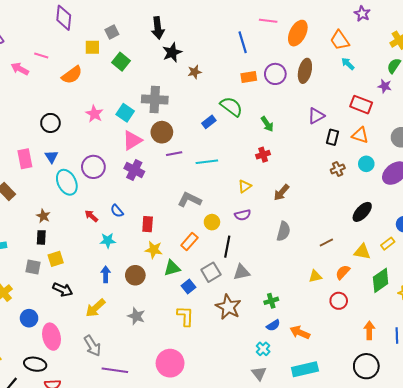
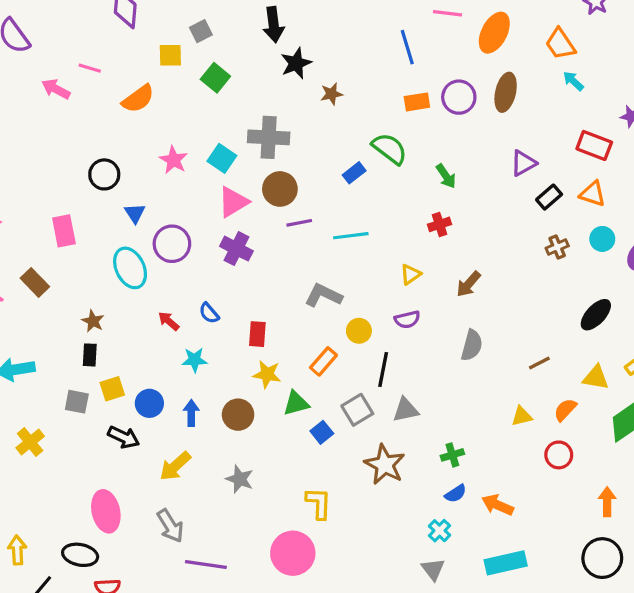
black rectangle: (333, 137) -> (549, 197), turned 35
blue triangle: (51, 157) -> (135, 213), moved
yellow L-shape: (185, 316) -> (319, 503), moved
blue circle: (29, 318) -> (149, 403), moved

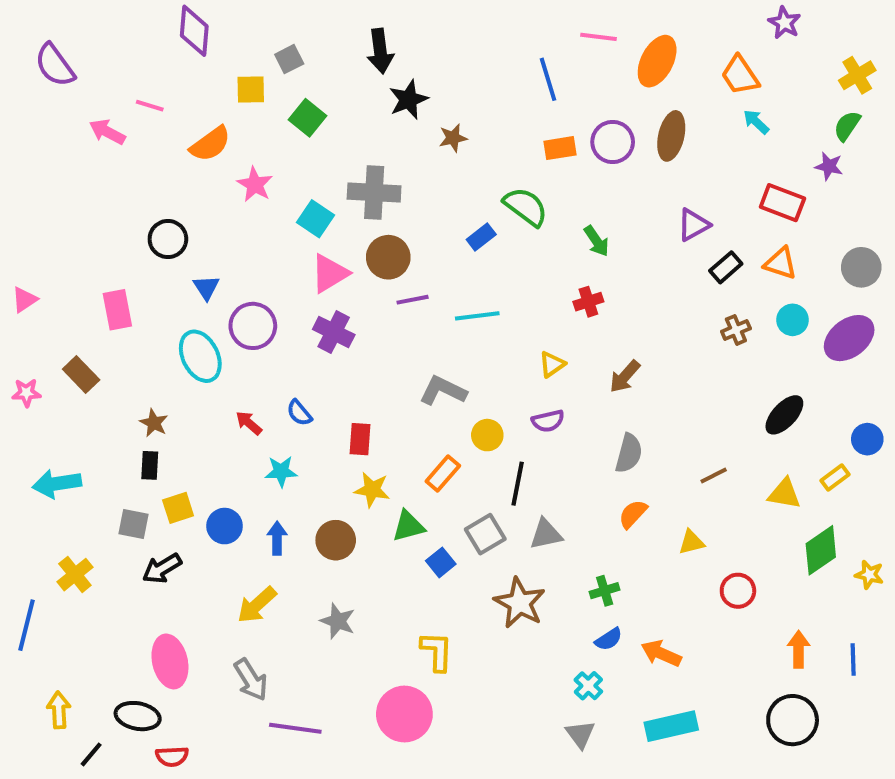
pink star: (174, 160) -> (255, 184), moved
orange semicircle: (565, 410) -> (633, 514), moved
black arrow: (124, 437) -> (162, 568), moved, turned 124

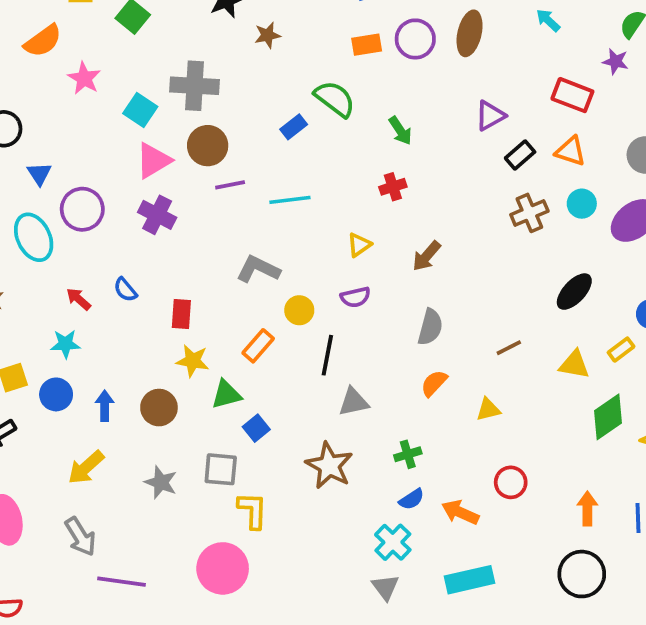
brown cross: (736, 330) -> (529, 213), size x1.4
cyan star: (281, 471) -> (65, 344), moved
gray square: (485, 534) -> (221, 469), moved, turned 36
red circle: (738, 591) -> (511, 482), moved
cyan cross: (588, 686) -> (393, 542), size x1.4

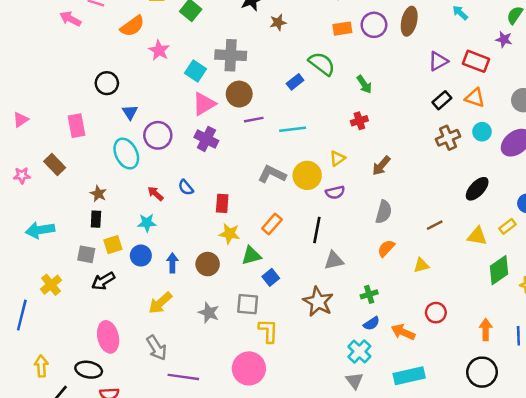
purple triangle: (490, 116) -> (438, 61), moved
yellow circle: (299, 310) -> (307, 175), moved, size x1.5

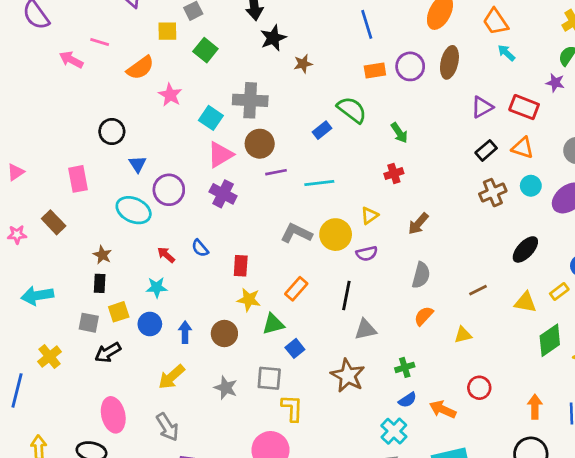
cyan ellipse: (126, 154) -> (134, 210), turned -40

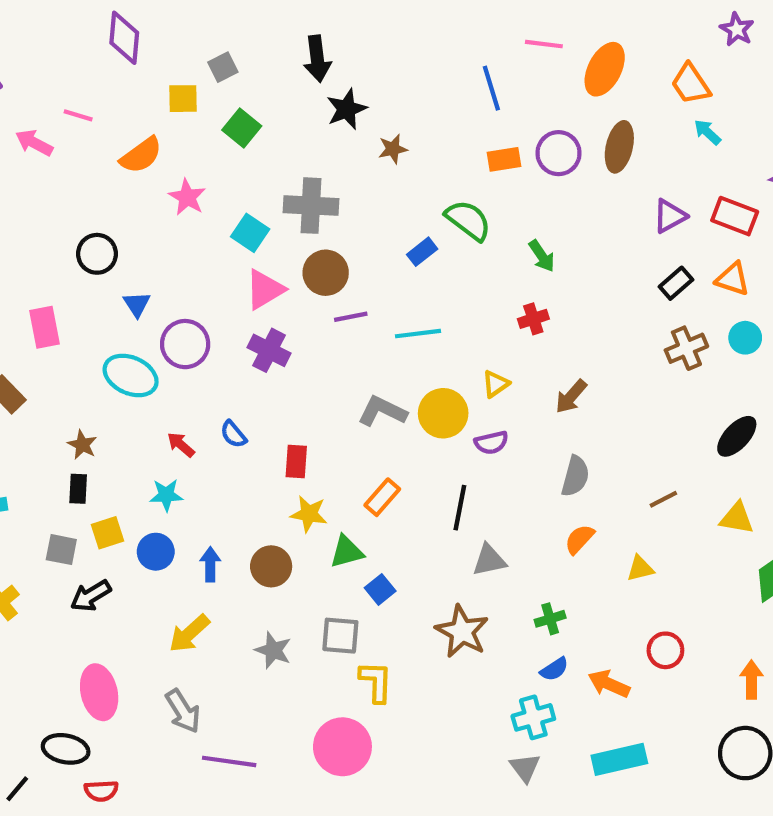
cyan cross: (394, 431) -> (533, 717), turned 30

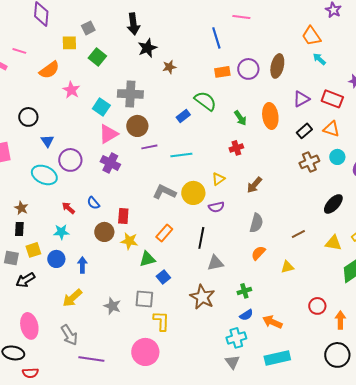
orange ellipse: (605, 69) -> (270, 116), moved, turned -35
brown circle: (271, 566) -> (104, 232), moved
red circle: (665, 650) -> (317, 306), moved

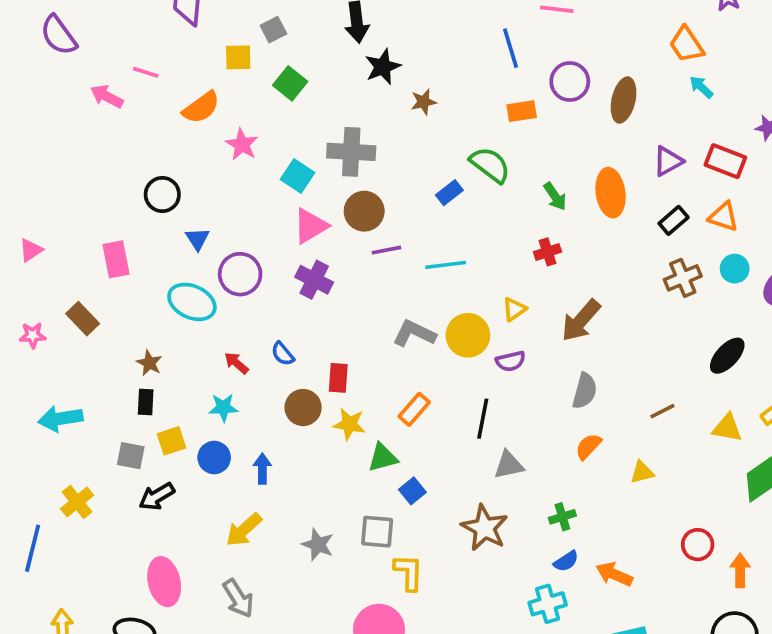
purple circle: (248, 69) -> (570, 81), moved
brown arrow: (254, 185) -> (581, 320), size x1.4

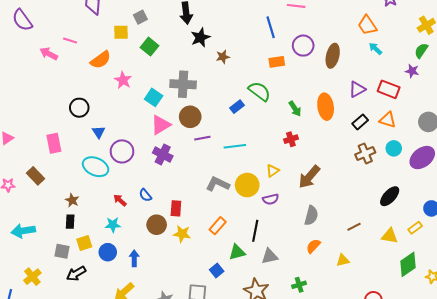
green triangle: (383, 458) -> (237, 252), moved

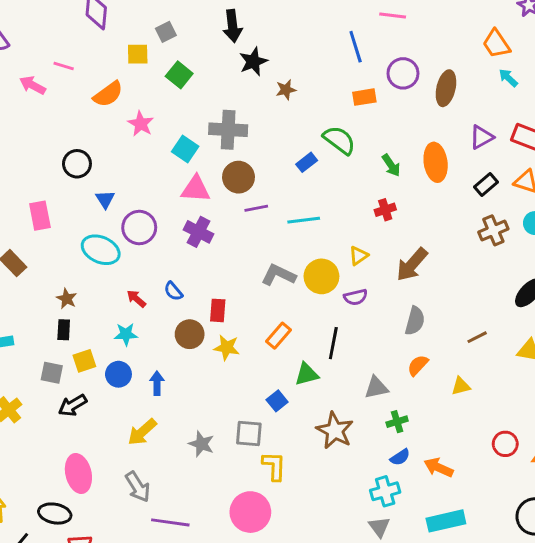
pink triangle: (161, 125) -> (196, 189), turned 35
gray triangle: (270, 256) -> (376, 388), moved

